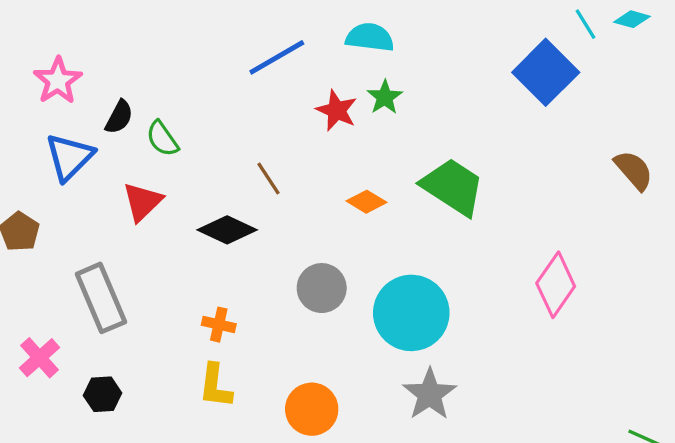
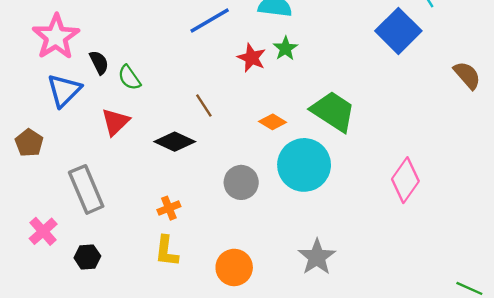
pink star: (58, 81) -> (56, 37), size x1.4
black semicircle: (119, 117) -> (99, 62), turned -55
brown semicircle: (634, 170) -> (467, 75), moved
cyan circle: (411, 313) -> (304, 165), moved
orange cross: (219, 325) -> (169, 208), turned -35

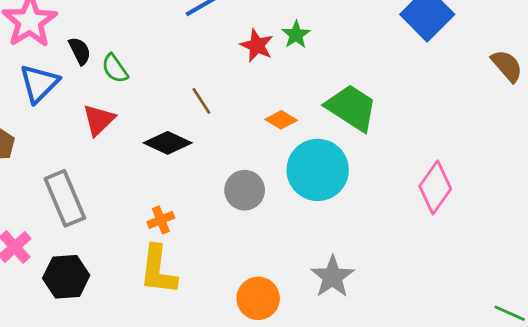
yellow L-shape: (167, 251) -> (158, 270), size x1.4
black hexagon: (87, 257) -> (66, 277), size x1.5
orange circle: (234, 267) -> (258, 298), moved

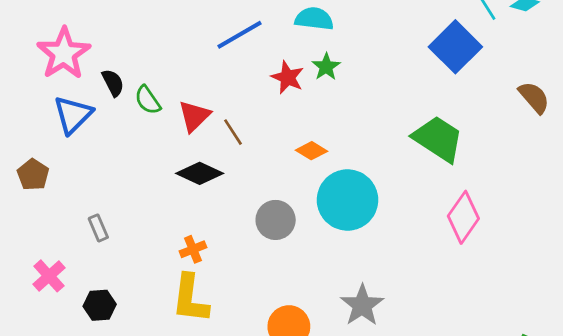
green trapezoid: (351, 108) -> (438, 139), moved
red triangle: (99, 120) -> (194, 116), moved
gray rectangle: (65, 198) -> (98, 228), size x0.5
black hexagon: (66, 277) -> (100, 305), size x0.7

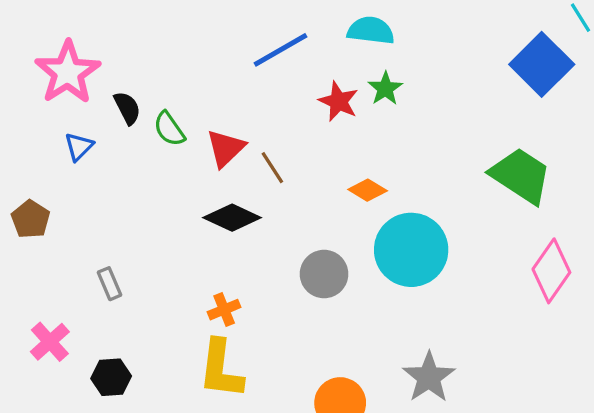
blue triangle: (73, 115) -> (79, 147), size x0.6

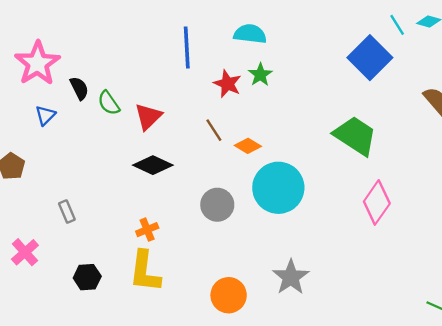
blue line: (280, 50) -> (187, 48), turned -63
brown line: (272, 168) -> (214, 130), moved
black hexagon: (111, 377) -> (87, 277), moved

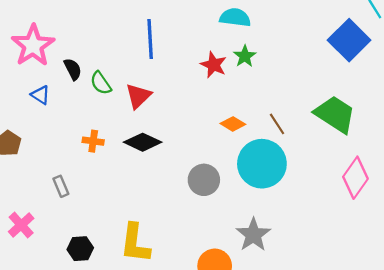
blue line: (187, 48) -> (150, 39), moved
blue triangle: (45, 115) -> (40, 95), turned -42
brown line: (214, 130) -> (277, 124), moved
orange cross: (147, 230) -> (93, 141), moved, turned 30
gray star: (291, 277) -> (253, 235), moved

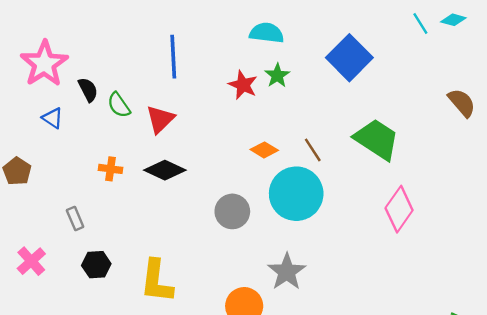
blue square: (349, 40) -> (349, 58), moved
black hexagon: (80, 249) -> (96, 265), moved

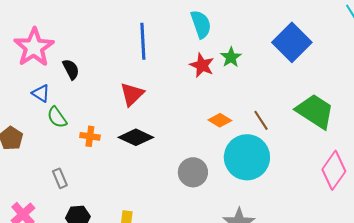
cyan semicircle: (267, 33) -> (201, 24), moved, turned 64
green semicircle: (119, 105) -> (57, 117), moved

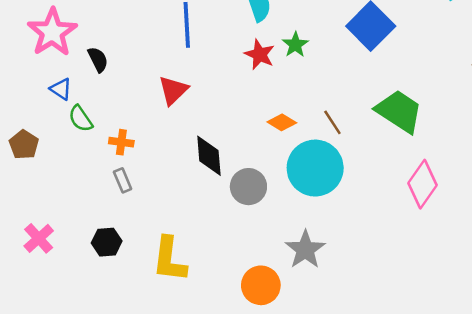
black diamond: (136, 137) -> (209, 156), moved, turned 60
gray rectangle: (60, 178) -> (123, 180), moved

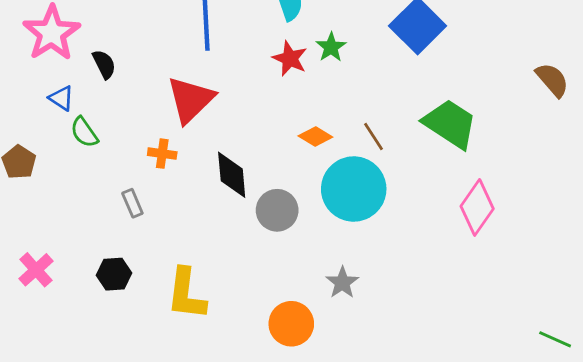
red triangle: (173, 90) -> (191, 100), size x1.4
orange cross: (121, 142) -> (162, 154), moved
gray star: (305, 250) -> (342, 283), size x0.7

